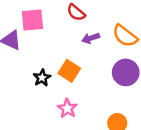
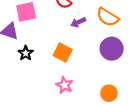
black star: (42, 78) -> (26, 53), moved

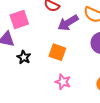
purple arrow: (78, 22) -> (68, 23), size x1.5

